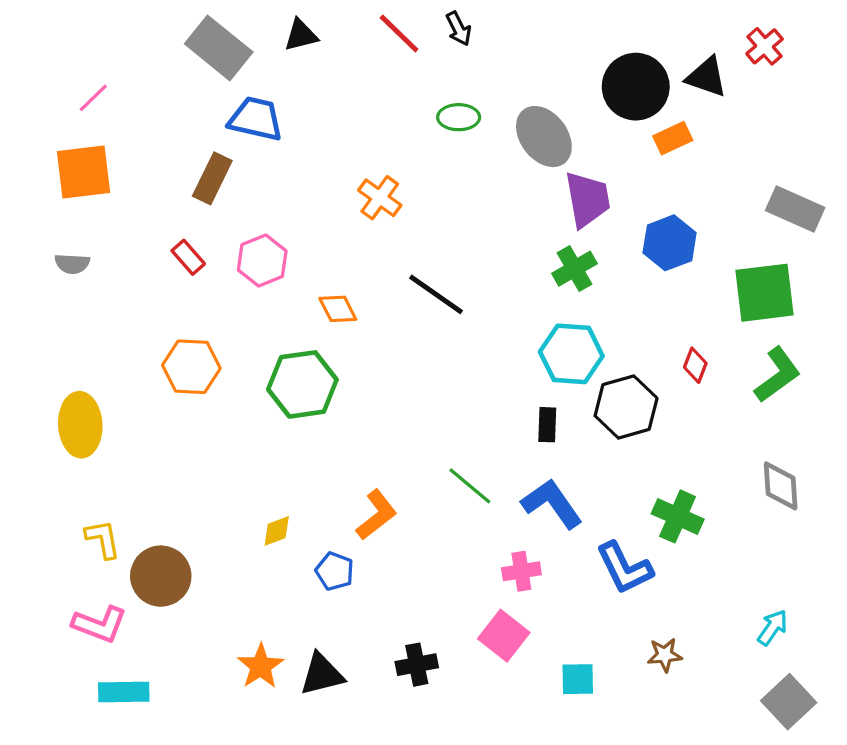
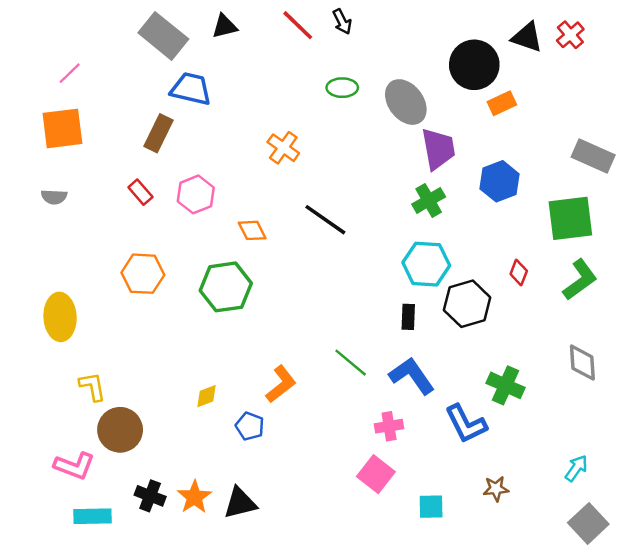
black triangle: (707, 77) -> (527, 37), moved
yellow L-shape: (103, 539) -> (92, 387), moved
black cross: (417, 665) -> (150, 496), moved, turned 32

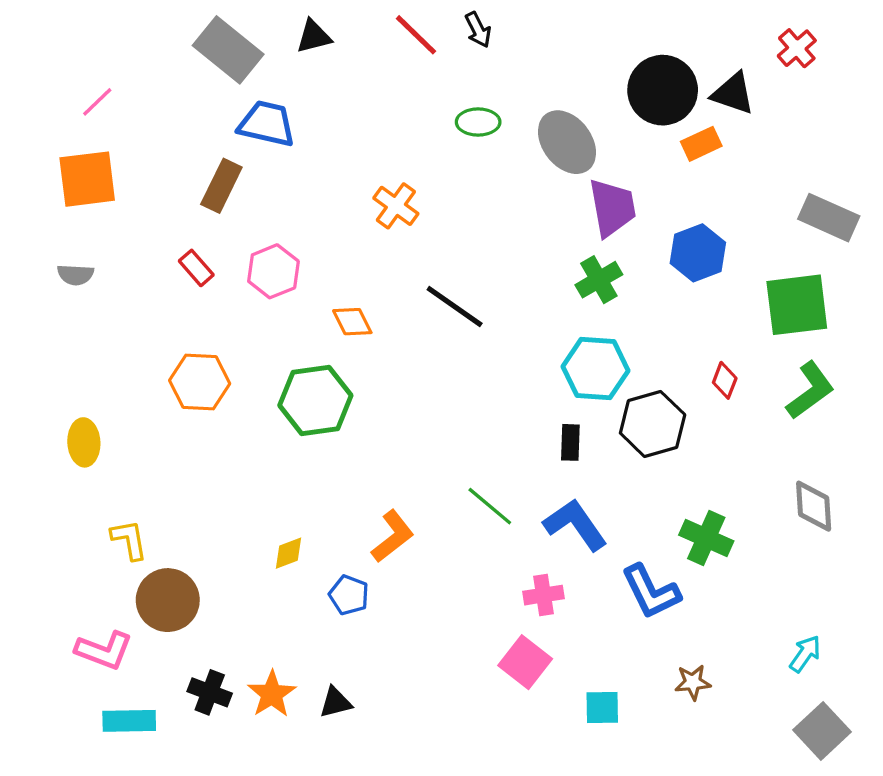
black triangle: (527, 37) -> (733, 93), moved
yellow ellipse: (60, 317) -> (84, 442), size x0.7
black triangle: (240, 503) -> (335, 702), size x0.7

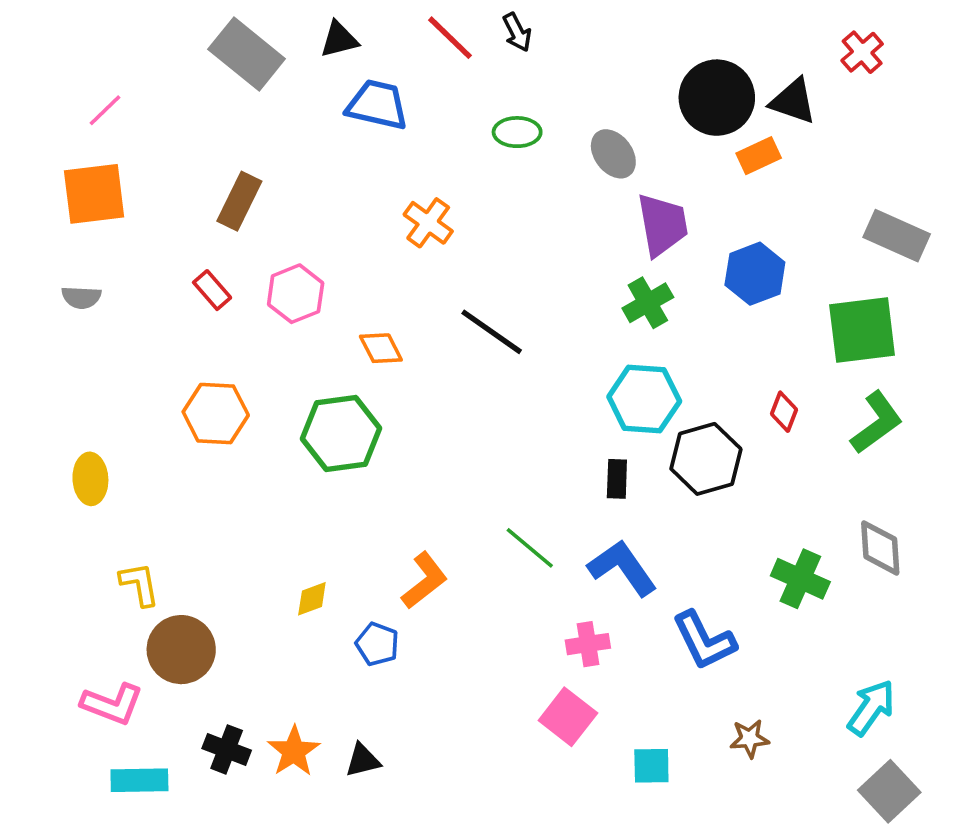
blue trapezoid: (267, 124) -> (377, 105), moved
gray ellipse: (567, 142) -> (613, 154), size x0.7
green cross: (706, 538) -> (800, 579), moved
cyan arrow: (805, 654) -> (871, 708), size x1.4

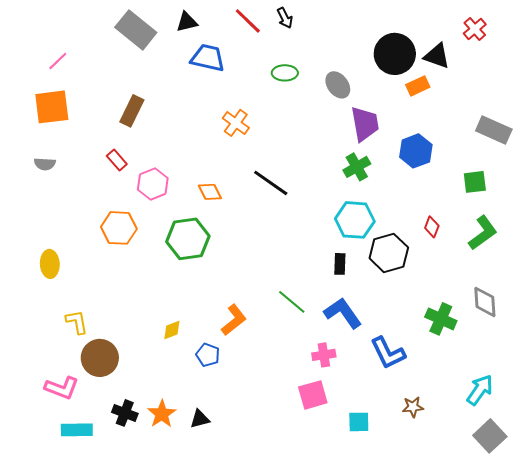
pink hexagon: (296, 294) -> (153, 184), moved
green square: (862, 330) -> (475, 182), size x0.6
pink square: (568, 717) -> (313, 395), turned 36

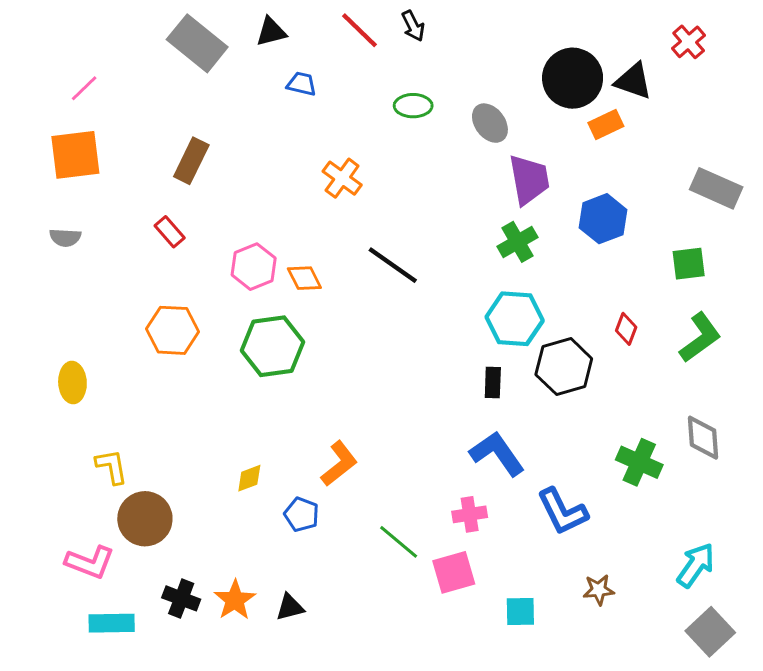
blue trapezoid: (208, 58) -> (302, 84), size x0.6
pink hexagon: (153, 184) -> (254, 267), moved
green line: (292, 302) -> (399, 542), moved

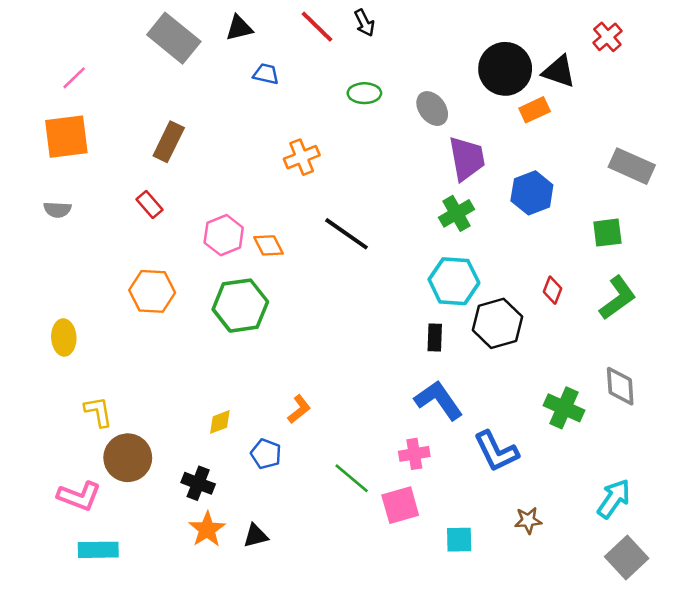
orange cross: (342, 178) -> (302, 157), turned 32
orange L-shape: (339, 464) -> (299, 409), size x0.7
black cross: (181, 598) -> (198, 483), moved

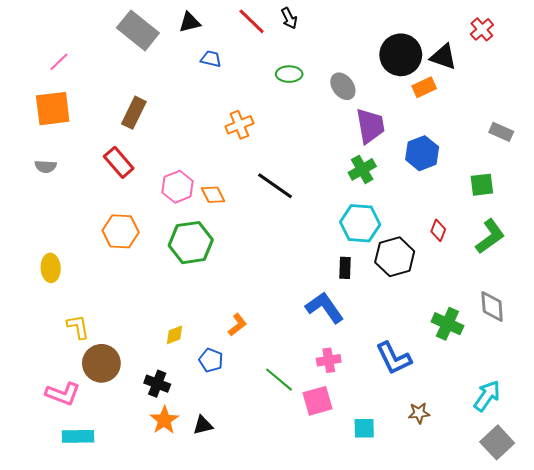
gray rectangle: (632, 166) -> (501, 132), size x0.7
red rectangle: (149, 204) -> (119, 162), size x1.4
blue L-shape: (439, 400) -> (325, 307), moved

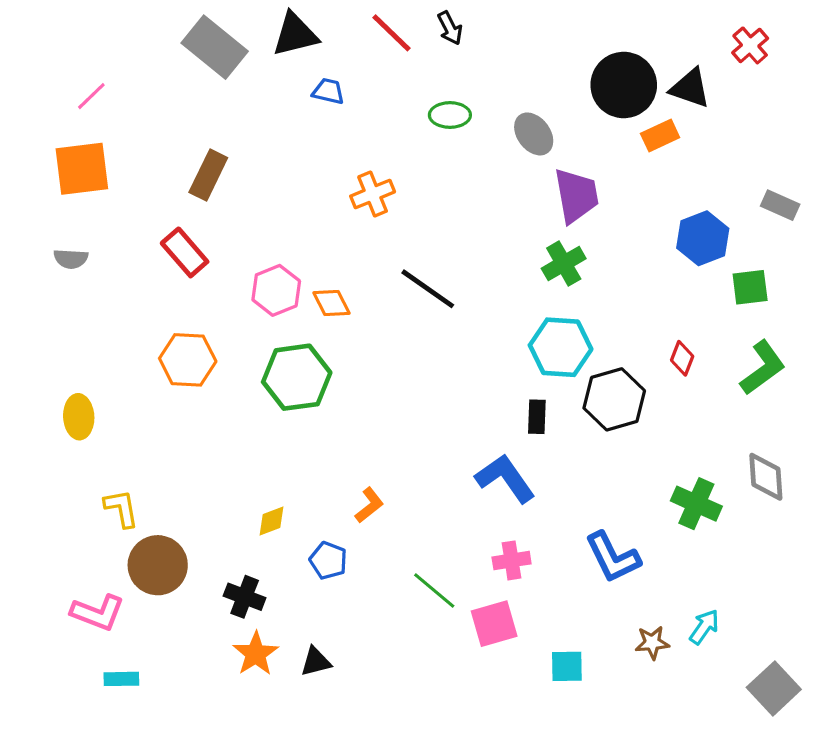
black triangle: (190, 22) -> (295, 34), size x1.4
blue hexagon: (422, 153) -> (703, 238), moved
cyan arrow: (487, 396) -> (704, 627), moved, size x0.7
cyan rectangle: (78, 436) -> (121, 679), size x0.7

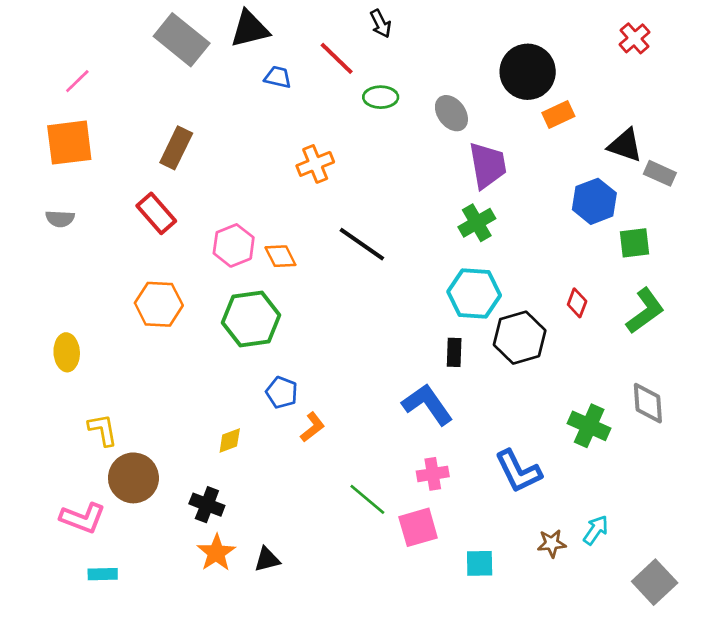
red line: (392, 33) -> (337, 58), moved
black triangle: (690, 88) -> (625, 145), moved
blue pentagon: (328, 560) -> (282, 392), moved

